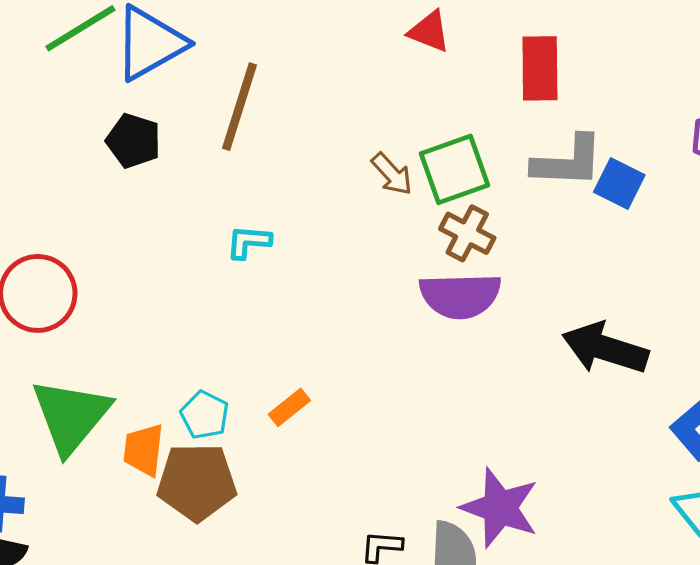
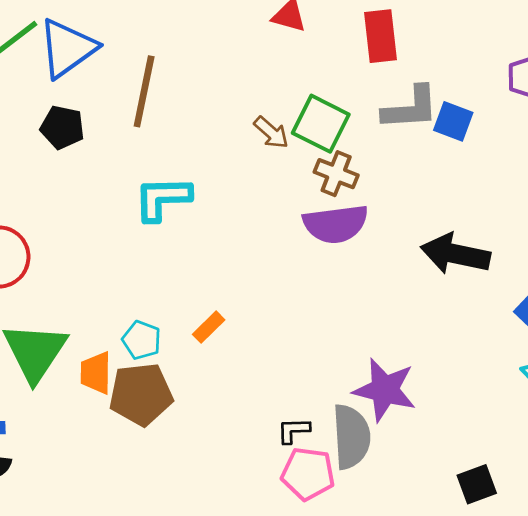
green square: (455, 169) -> (321, 124), turned -38
cyan L-shape: (249, 242) -> (162, 198), size x1.6

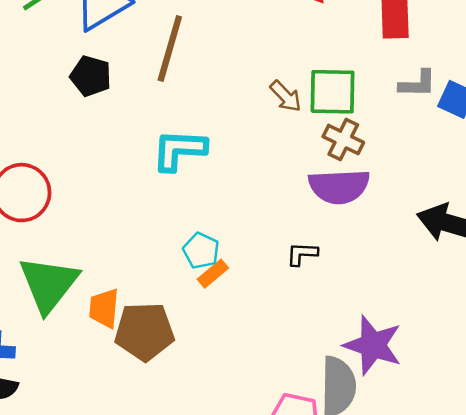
gray L-shape: (410, 108) -> (418, 84), size x0.7
green square: (321, 124) -> (333, 92), turned -30
cyan pentagon: (142, 340) -> (201, 251), moved
black L-shape: (293, 430) -> (302, 254), moved

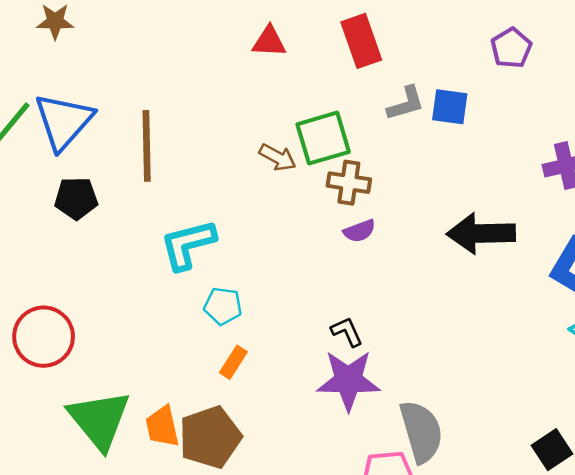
purple semicircle: (339, 186) -> (359, 231), size x0.5
cyan pentagon: (201, 251) -> (223, 306), moved
black L-shape: (302, 254) -> (347, 332), moved, turned 80
orange rectangle: (213, 274) -> (233, 362), moved
purple star: (373, 345) -> (348, 380), moved

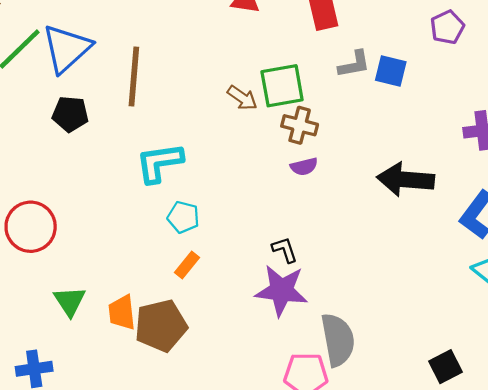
green triangle: (99, 420) -> (70, 301), size x0.6

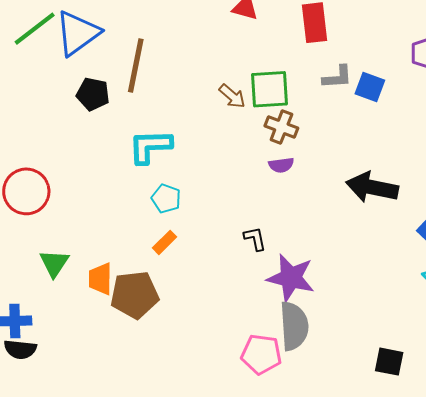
black pentagon: (70, 114) -> (93, 94), moved
purple star: (281, 290) -> (291, 278), moved
black square: (445, 367) -> (389, 362), turned 32

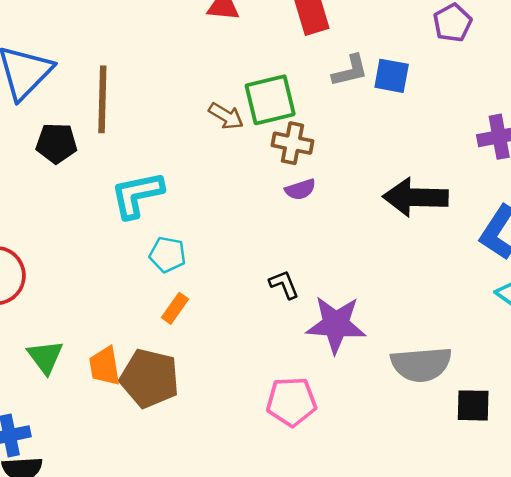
brown pentagon: (135, 295) -> (150, 378), turned 30
gray semicircle: (294, 326) -> (421, 364), moved, turned 99
pink pentagon: (261, 354) -> (291, 402), moved

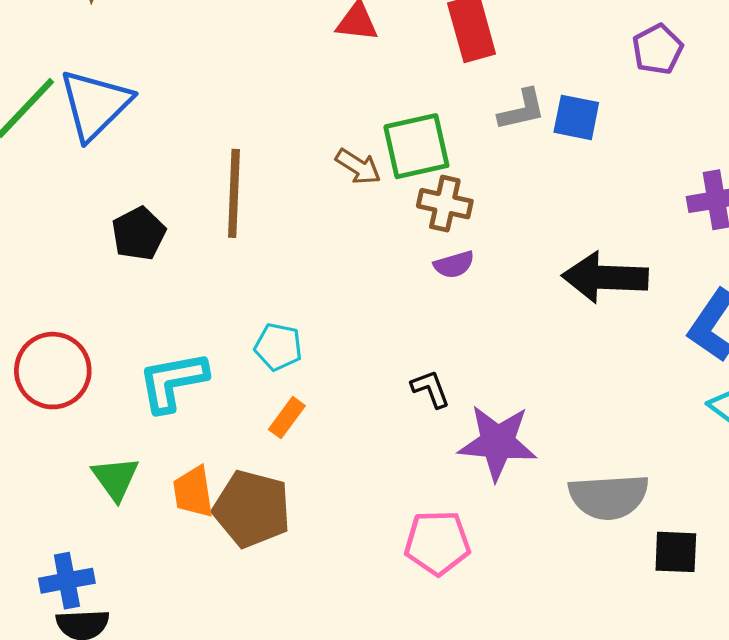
brown line: (102, 99) -> (234, 193), moved
black pentagon: (57, 143) -> (139, 234), moved, turned -30
cyan L-shape: (137, 195) -> (173, 382), moved

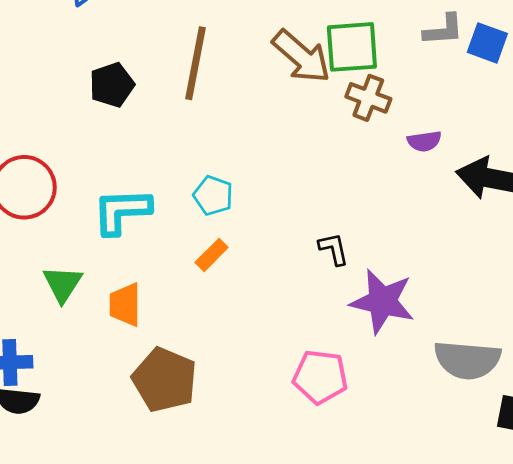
brown arrow: (358, 167) -> (301, 57), size x1.6
purple semicircle: (454, 265) -> (424, 141), moved
brown pentagon: (252, 509) -> (165, 380), moved

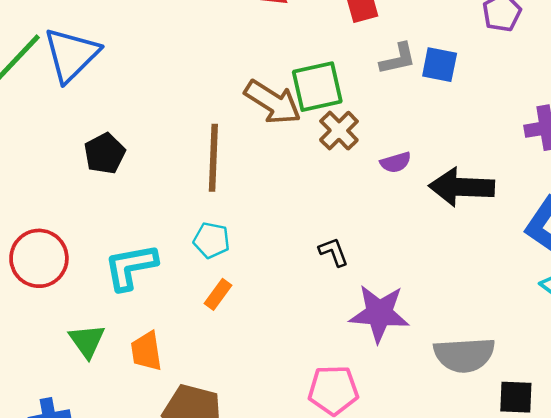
brown line: (196, 63) -> (213, 158), moved
brown cross: (368, 98) -> (339, 131), turned 33
black L-shape: (334, 249) -> (333, 252), moved

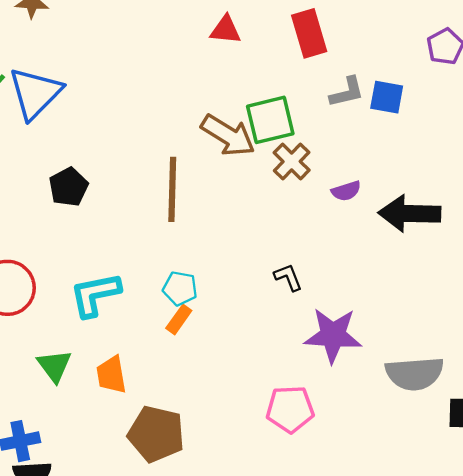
cyan pentagon: (211, 240) -> (180, 288), moved

